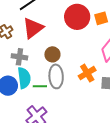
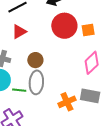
red triangle: (33, 28) -> (19, 32), size x0.7
orange cross: (87, 73) -> (67, 102), moved

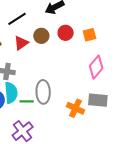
red circle: (64, 26) -> (66, 33), size x0.6
brown circle: (35, 60) -> (41, 36), moved
orange cross: (67, 102) -> (75, 108), turned -36

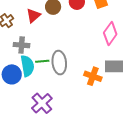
green line: (27, 101) -> (42, 61), moved

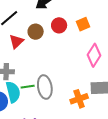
orange cross: (93, 76) -> (79, 99), turned -36

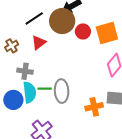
orange square: (83, 24) -> (107, 33), size x1.6
brown circle: (36, 32) -> (62, 21), moved, size x1.6

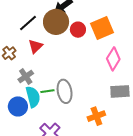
gray cross: (25, 71) -> (26, 76), turned -35
orange cross: (94, 107) -> (96, 116), moved

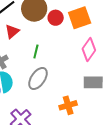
green line: (47, 91) -> (36, 52), moved, turned -72
gray ellipse: (65, 91) -> (38, 78), turned 40

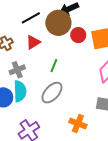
orange cross: (68, 105) -> (78, 123), turned 30

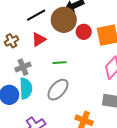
green line: (54, 66) -> (60, 63), turned 64

